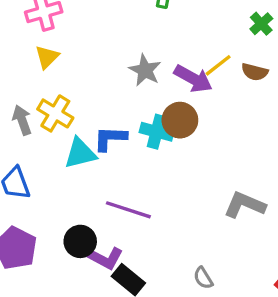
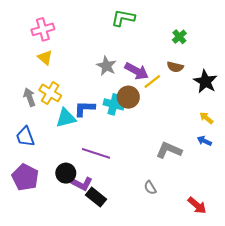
yellow triangle: (47, 57) -> (45, 58), turned -35
yellow line: (218, 65) -> (152, 81), moved
gray semicircle: (203, 278) -> (150, 188), moved

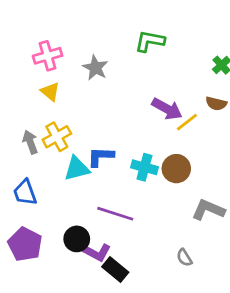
gray star: (106, 66) -> (95, 68), moved
yellow cross: (50, 93) -> (57, 137), turned 30
brown circle: (128, 97) -> (176, 169), moved
cyan cross: (114, 104) -> (144, 167), moved

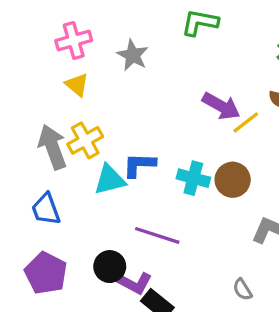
gray arrow: (30, 142) -> (52, 147), size x1.5

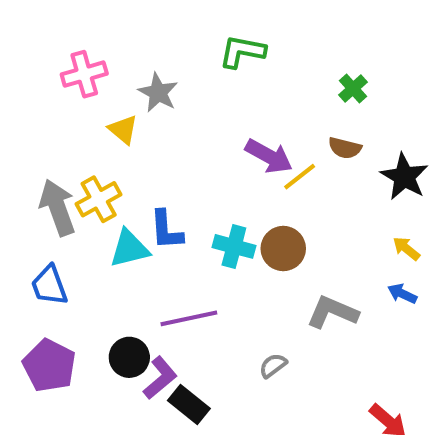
yellow triangle: (77, 85) -> (123, 130), moved
blue L-shape: (139, 165) -> (166, 230), turned -96
purple line: (157, 235) -> (189, 318), turned -30
purple L-shape: (134, 283) -> (160, 378), turned -68
gray semicircle: (242, 289) -> (273, 366), moved, turned 85

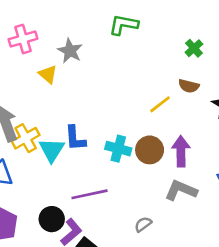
purple arrow: (269, 156) -> (181, 151), moved, turned -120
yellow cross: (99, 199) -> (26, 138), moved
cyan triangle: (129, 249) -> (52, 150), turned -44

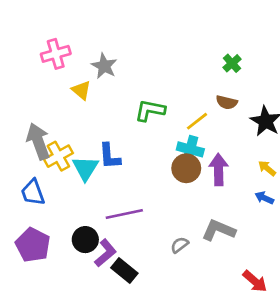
green L-shape: (123, 25) -> (150, 110), moved
cyan cross: (118, 149) -> (190, 149), moved
gray L-shape: (181, 190) -> (219, 230), moved

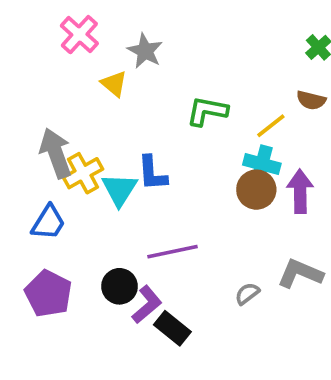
pink cross: (56, 54) -> (79, 35), turned -32
blue trapezoid: (33, 192) -> (48, 222), turned -128

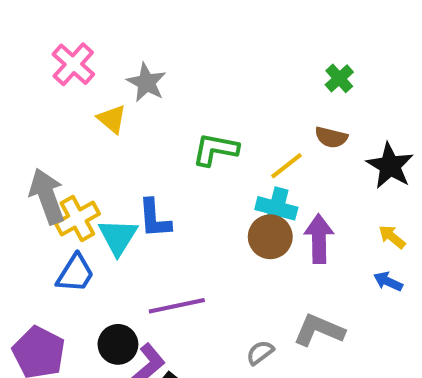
blue trapezoid: (48, 222) -> (75, 273), moved

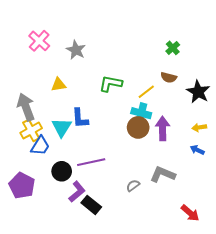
yellow triangle: (112, 119) -> (59, 85), moved, turned -49
yellow cross: (77, 219) -> (31, 131), moved
yellow arrow: (392, 237) -> (199, 127), turned -48
black circle: (118, 344) -> (62, 171), moved

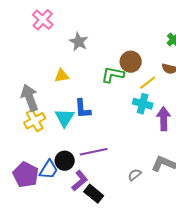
pink cross: (39, 41) -> (43, 20), moved
brown circle: (138, 127) -> (131, 62), moved
blue trapezoid: (40, 146) -> (49, 170), moved

